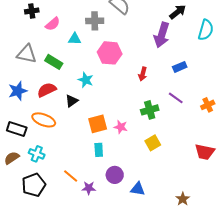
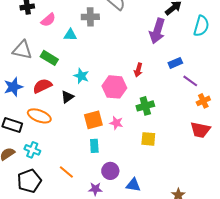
pink hexagon: (110, 53) -> (114, 87), moved
purple line: (176, 98) -> (190, 81), moved
yellow square: (153, 143) -> (148, 139), turned 35
red trapezoid: (205, 152) -> (200, 130), moved
purple star: (89, 188) -> (95, 189), moved

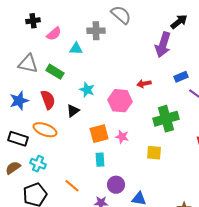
red arrow: (138, 70) -> (144, 84), turned 64
red semicircle: (42, 86) -> (48, 100), turned 96
green cross: (145, 106) -> (166, 119), moved, size x1.4

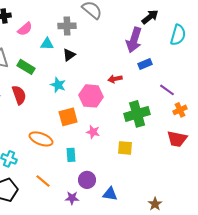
blue rectangle: (181, 77) -> (145, 64), moved
black triangle: (73, 111) -> (69, 55), moved
orange ellipse: (45, 130) -> (41, 139), moved
orange square: (99, 134) -> (68, 117), moved

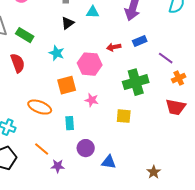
cyan triangle: (47, 44) -> (93, 12), moved
blue rectangle: (145, 64) -> (140, 41), moved
purple star: (72, 198) -> (58, 166), moved

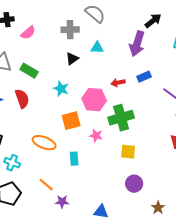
green cross: (136, 82) -> (121, 118), moved
purple circle: (86, 148) -> (134, 184), moved
blue triangle: (109, 162) -> (101, 212), moved

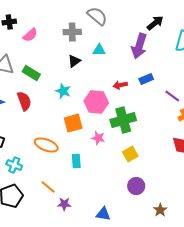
yellow square: (128, 152) -> (130, 154), turned -35

